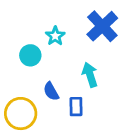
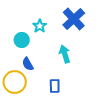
blue semicircle: (51, 91) -> (28, 64), moved
blue rectangle: (76, 107) -> (55, 86), moved

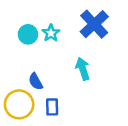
cyan circle: (22, 40) -> (28, 34), moved
blue rectangle: (55, 86) -> (52, 107), moved

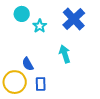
cyan circle: (28, 34) -> (22, 14), moved

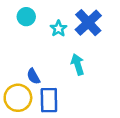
cyan star: (40, 26) -> (58, 29), moved
blue rectangle: (41, 84) -> (49, 100), size x1.5

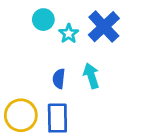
cyan circle: (26, 17) -> (43, 20), moved
blue semicircle: (33, 76) -> (59, 79), moved, turned 35

